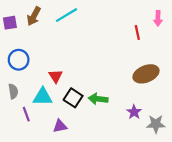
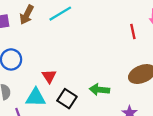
green arrow: (98, 99) -> (99, 90), moved

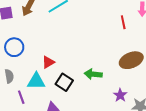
red triangle: (49, 76) -> (48, 62), turned 32

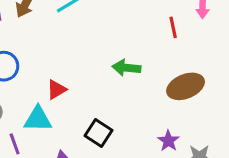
green arrow: (93, 74) -> (126, 68), moved
black square: (64, 82) -> (98, 133), moved

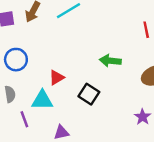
black square: (98, 133) -> (89, 94), moved

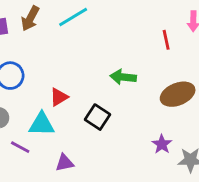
purple line: (24, 119) -> (20, 147), turned -42

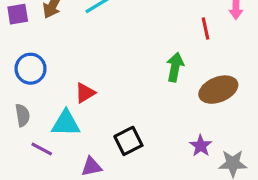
green arrow: (123, 77) -> (175, 67), moved, turned 95
black square: (97, 117) -> (128, 141), moved, turned 30

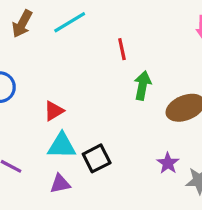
red line: (205, 29) -> (122, 49), moved
cyan triangle: (66, 123) -> (62, 146), moved

